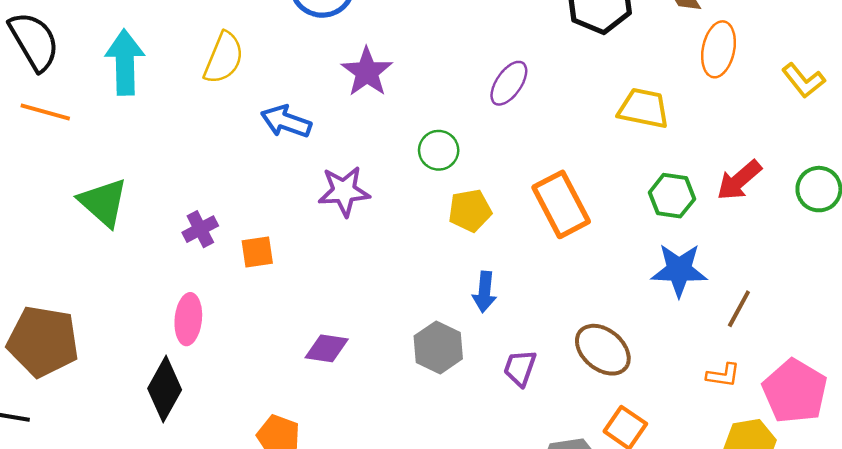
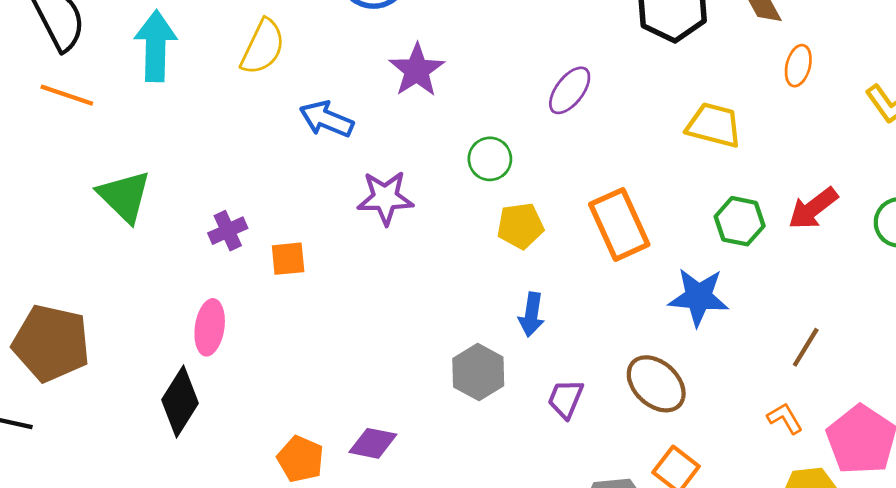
orange ellipse: (719, 49) -> (798, 66), size x0.7
blue star: (679, 270) -> (699, 297), moved
purple diamond: (327, 348) -> (373, 443), moved
orange L-shape: (723, 375) -> (785, 418), turned -132

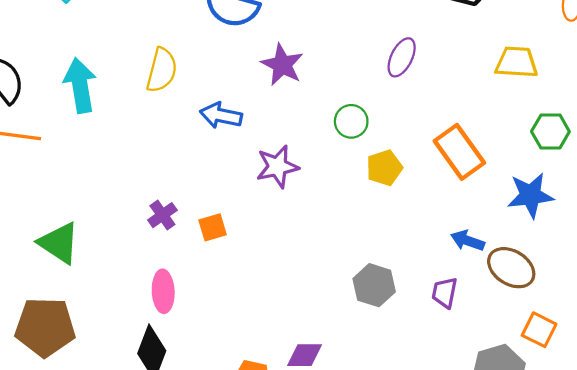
green triangle: (124, 196) -> (59, 243), moved
blue arrow: (531, 315) -> (468, 241), moved, turned 112

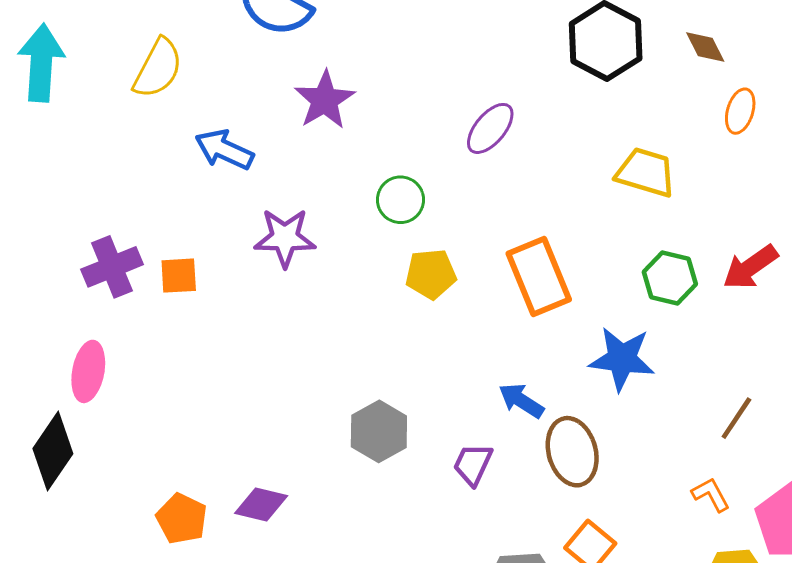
purple cross: (162, 215) -> (112, 267), size x1.4
orange square: (213, 227) -> (179, 276), moved
brown ellipse: (511, 268) -> (572, 452), turned 30

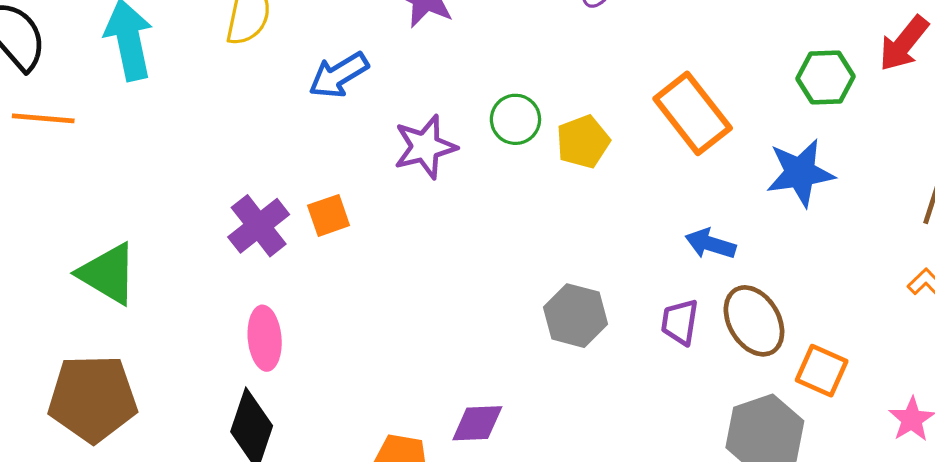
blue arrow: (224, 150) -> (339, 75), turned -40
green circle: (400, 200) -> (515, 119), moved
brown ellipse: (572, 452) -> (754, 321), moved

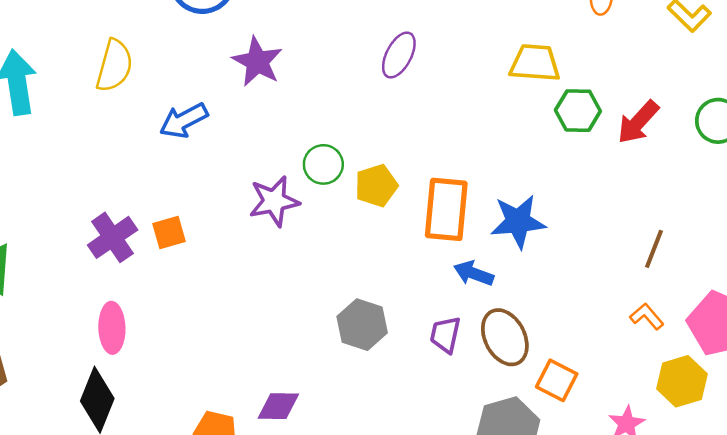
green hexagon: (826, 78) -> (578, 111), moved
orange rectangle: (693, 113) -> (446, 209), moved, turned 40
purple star: (425, 147) -> (274, 201), moved
blue star: (800, 173) -> (518, 222), moved

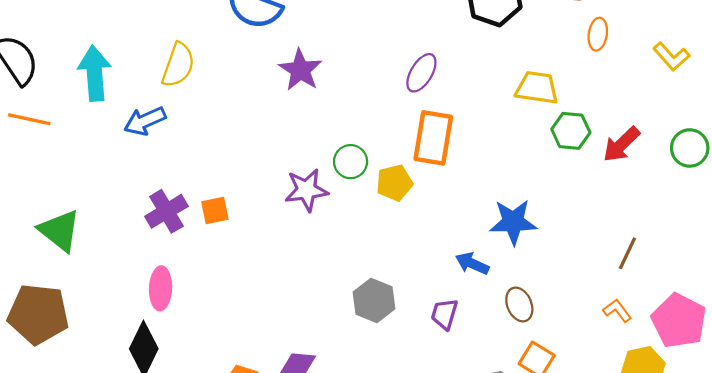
blue arrow: (184, 121) -> (145, 121), moved
orange rectangle: (446, 209) -> (433, 138), moved
brown ellipse: (505, 337) -> (519, 305), moved, size x0.7

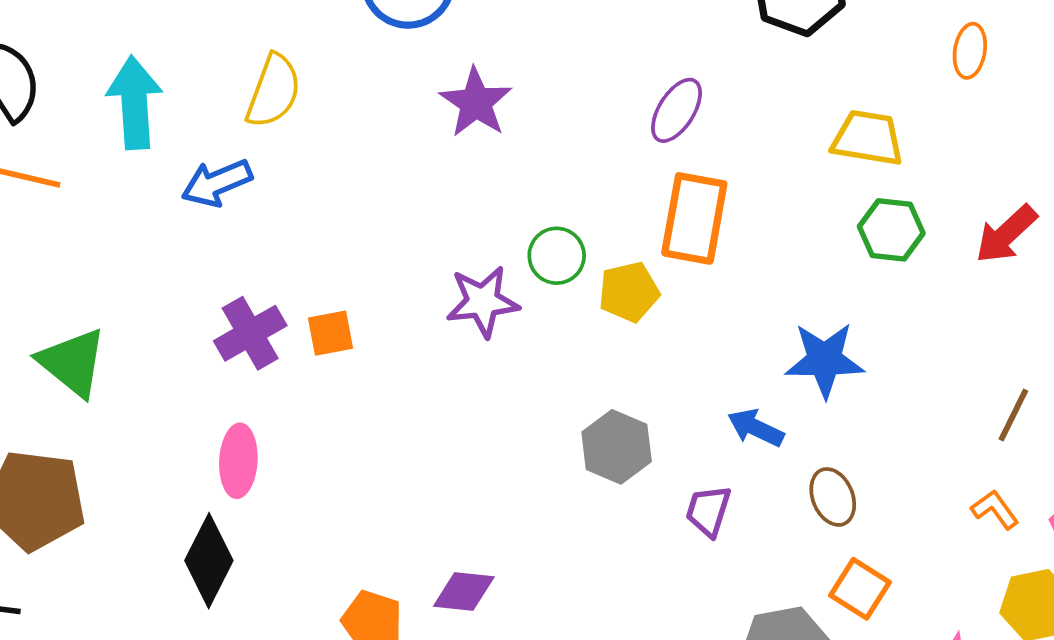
green hexagon: (571, 131) -> (891, 230), moved
gray hexagon: (374, 300) -> (617, 447), moved

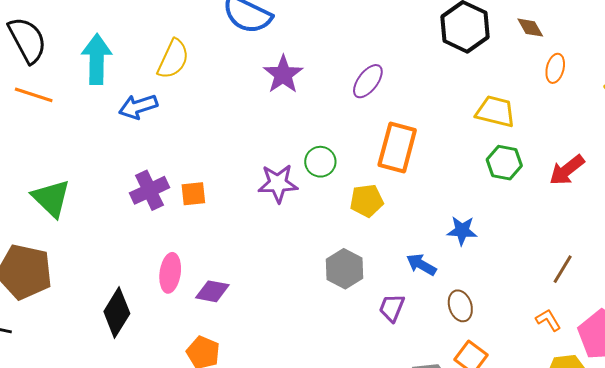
purple ellipse: (677, 110) -> (368, 81), moved
yellow pentagon: (629, 292) -> (367, 201), moved
blue star: (825, 360) -> (462, 231), size x0.7
pink ellipse: (238, 461) -> (170, 273), moved
purple diamond: (464, 591) -> (212, 291), moved

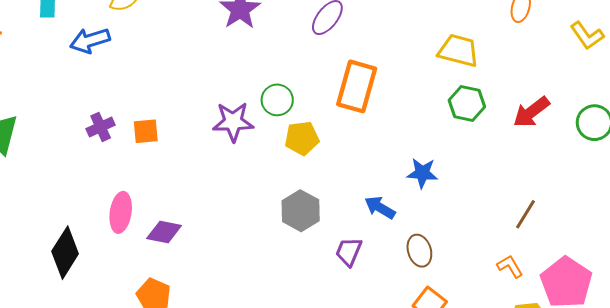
purple cross: (150, 190) -> (101, 127), size x0.7
yellow pentagon: (367, 201) -> (302, 138), moved

